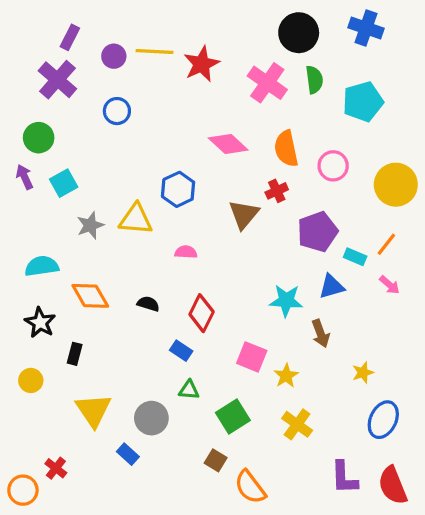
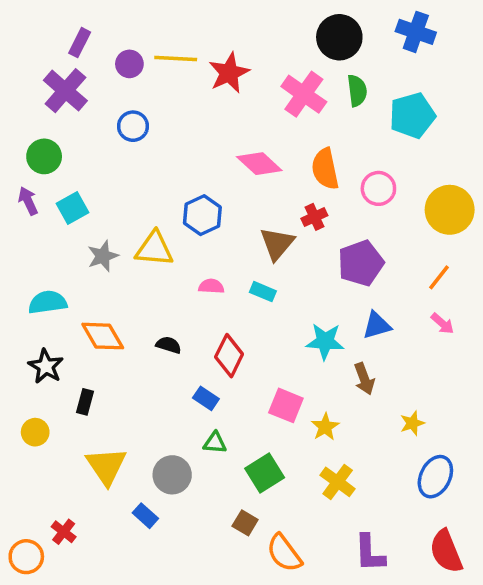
cyan rectangle: (355, 257) -> (263, 292), moved
purple L-shape: (344, 478) -> (370, 553), moved

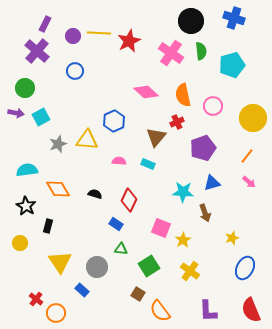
purple arrow: (28, 201) -> (16, 113), turned 126
orange circle: (26, 557) -> (56, 313), moved

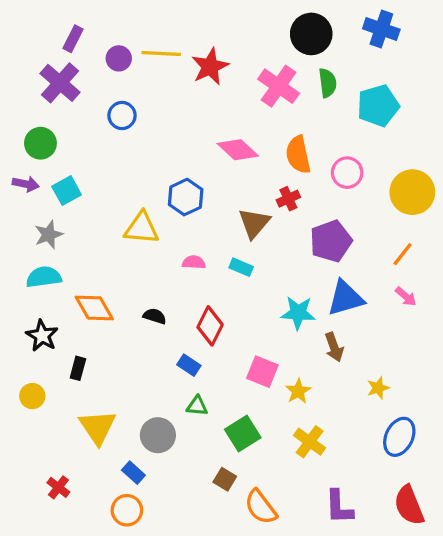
gray star: (58, 144) -> (49, 235), moved
blue triangle: (212, 183) -> (345, 298), size x1.4
orange circle: (56, 313) -> (127, 510), moved

